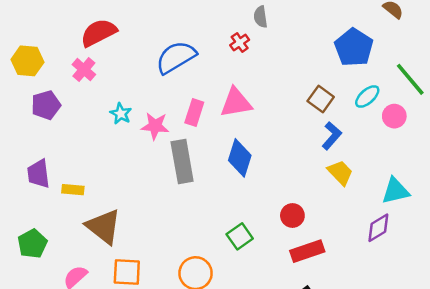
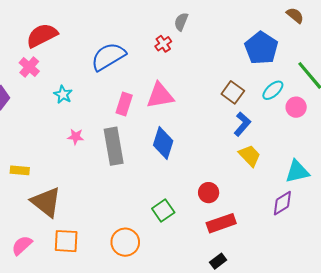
gray semicircle: (261, 17) -> (181, 22), turned 30
cyan star: (121, 114) -> (63, 94), moved
pink star: (155, 126) -> (76, 137), moved, size x0.7

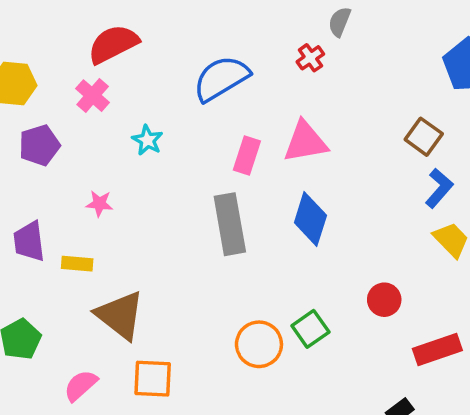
pink star: (76, 137) -> (99, 204), moved
red rectangle: (221, 223) -> (437, 349), moved
orange circle: (125, 242) -> (259, 344), moved

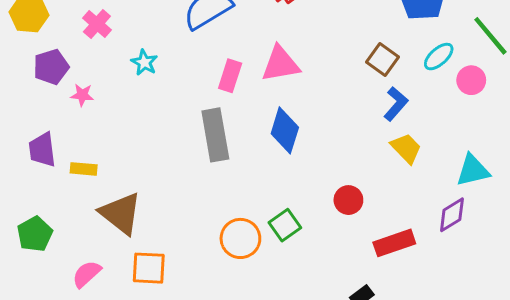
pink star: (99, 204) -> (82, 95), moved

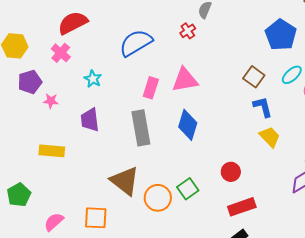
blue L-shape: (396, 104) -> (263, 107), turned -55
purple trapezoid: (42, 150) -> (90, 120), moved
yellow rectangle: (84, 169) -> (52, 151), size x1.4
brown triangle: (121, 213) -> (125, 181), moved
red rectangle: (394, 243) -> (242, 207), moved

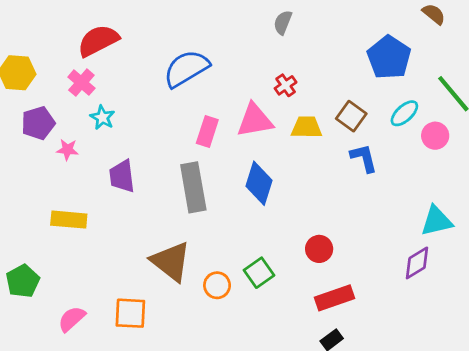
red cross: (188, 31) -> (286, 85), moved
cyan star: (93, 79) -> (102, 117), moved
yellow trapezoid: (270, 137) -> (307, 127), moved, turned -45
orange circle: (158, 198) -> (217, 285), size x0.7

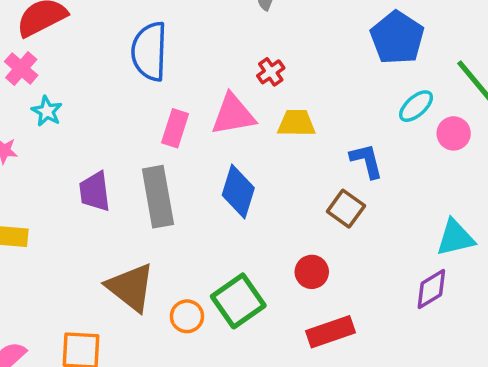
blue semicircle: (186, 69) -> (149, 51), turned -57
brown square: (351, 116) -> (346, 209), moved
purple trapezoid: (122, 176) -> (95, 192), moved
green square: (259, 273) -> (238, 301), size x1.4

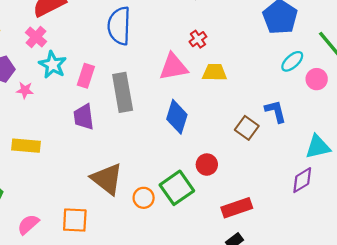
cyan star: (47, 111) -> (53, 65), size x1.4
pink rectangle: (175, 128) -> (86, 76), moved
blue L-shape: (366, 161) -> (276, 111), moved
gray rectangle: (158, 197) -> (123, 92), moved
red circle: (312, 272) -> (207, 165), moved

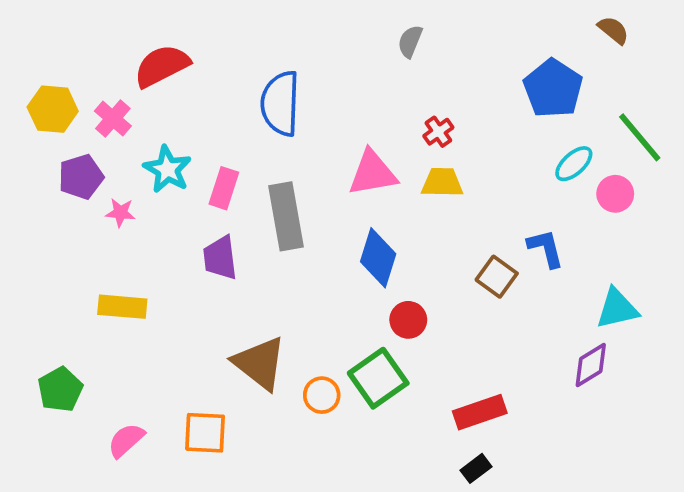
pink cross: (36, 37) -> (113, 119), moved
red cross: (198, 39) -> (438, 132), moved
red circle: (207, 165) -> (408, 320), moved

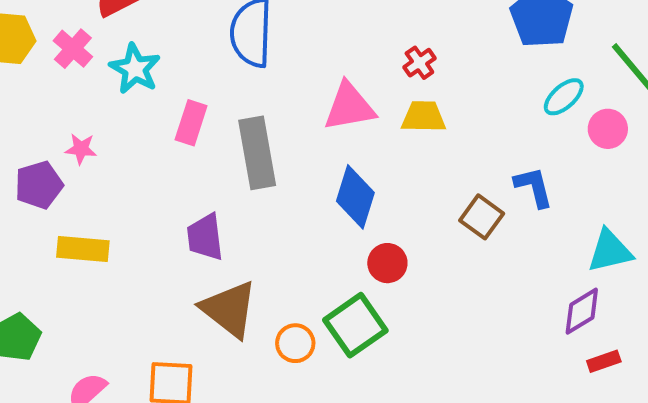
cyan star: (167, 169) -> (135, 69), moved
purple pentagon: (81, 177) -> (39, 185), moved
purple trapezoid: (220, 258) -> (205, 237), moved
red rectangle: (480, 412) -> (604, 361), moved, size x0.6

